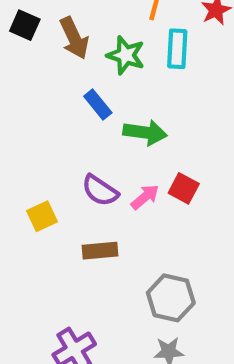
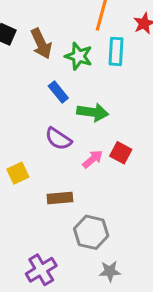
purple semicircle: (100, 190) -> (58, 139), moved
gray hexagon: (171, 298) -> (91, 232), moved

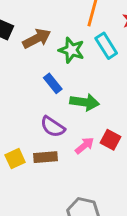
brown arrow: (41, 44) -> (37, 38), turned -92
cyan rectangle: (116, 51) -> (106, 46), turned -35
brown rectangle: (60, 198) -> (45, 157), moved

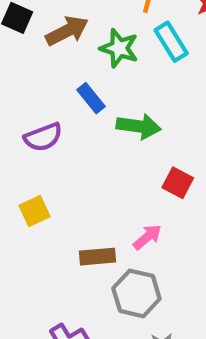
purple semicircle: (53, 127) -> (43, 137), moved, turned -55
pink arrow: (85, 146) -> (147, 237), moved
brown rectangle: (45, 157) -> (97, 257), moved

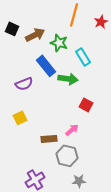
cyan rectangle: (171, 42) -> (83, 57), moved
blue rectangle: (91, 98) -> (46, 66), size x1.5

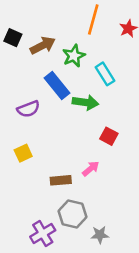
green star: (59, 43) -> (74, 56), turned 30
gray hexagon: (67, 156) -> (73, 214), moved

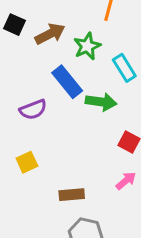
pink arrow: (91, 169) -> (126, 181), moved

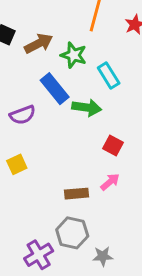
green star: (87, 46) -> (74, 55), turned -30
brown rectangle: (72, 195) -> (77, 194), moved

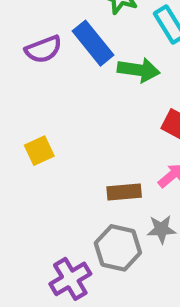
purple semicircle: (23, 115) -> (43, 49), moved
gray star: (103, 256) -> (161, 229), moved

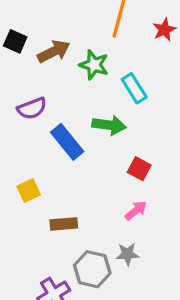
blue rectangle: (93, 43) -> (67, 142), moved
brown rectangle: (124, 192) -> (64, 224), moved

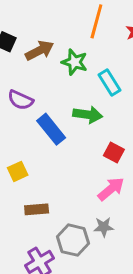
purple semicircle: (32, 108) -> (21, 100), turned 45
pink arrow: (136, 211) -> (111, 189), size x1.4
brown rectangle: (64, 224) -> (37, 209), moved

